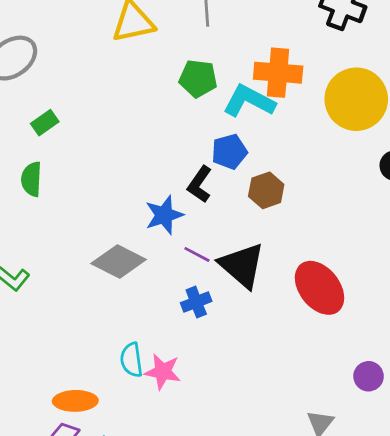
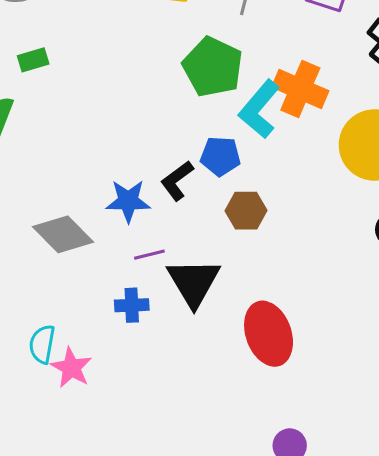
green pentagon: (198, 78) -> (213, 67), size x1.4
cyan L-shape: (249, 101) -> (259, 109), turned -96
purple line: (197, 254) -> (149, 255), turned -60

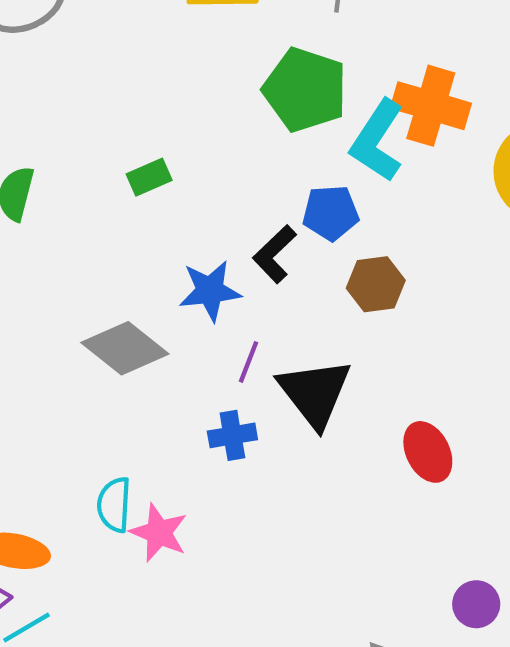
green rectangle: (33, 60) -> (149, 177), moved
purple line: (149, 255) -> (248, 362), turned -48
red ellipse: (269, 334) -> (428, 452), size x0.7

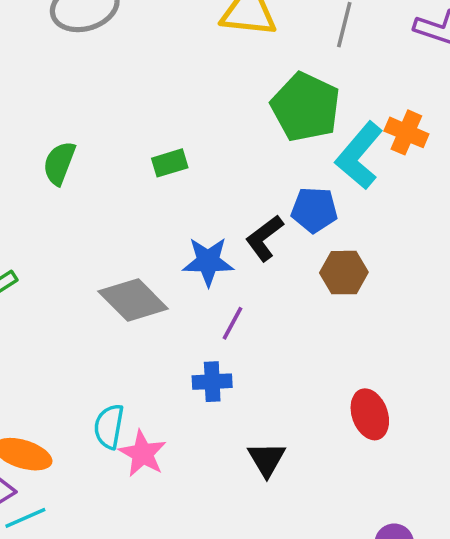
orange cross: (431, 106) -> (406, 132), size x0.7
black triangle: (315, 393) -> (267, 459), moved, size x0.6

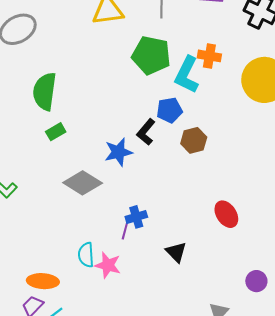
green semicircle: (59, 163) -> (45, 91), moved, size x1.5
green rectangle: (170, 163) -> (56, 132), moved
purple line: (232, 323) -> (125, 230), moved

